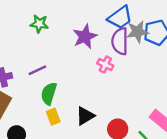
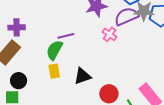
purple semicircle: (120, 41) -> (127, 16), turned 55
purple line: (37, 70) -> (66, 36), moved

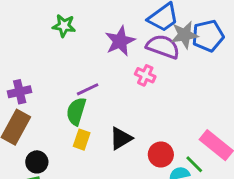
purple semicircle: (127, 16) -> (163, 47), turned 55
yellow rectangle: (54, 71) -> (82, 140), turned 40

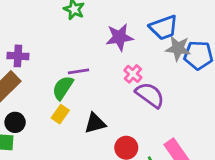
purple semicircle: (163, 47) -> (150, 95), moved

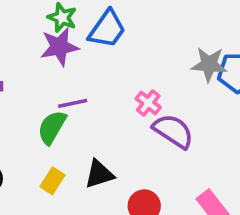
blue trapezoid: (164, 28) -> (107, 29), moved, turned -32
purple star: (119, 37) -> (59, 47), moved
yellow rectangle: (60, 114) -> (52, 181), moved

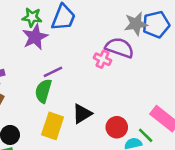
purple semicircle: (173, 131) -> (120, 48), moved
yellow rectangle: (52, 181) -> (53, 126), size x1.5

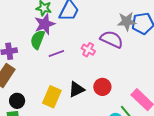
pink cross: (102, 59) -> (88, 50), moved
green semicircle: (43, 91) -> (38, 40), moved
red circle: (117, 127) -> (102, 87), moved

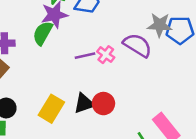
purple line: (56, 53) -> (85, 56), moved
red circle: (102, 87) -> (103, 104), moved

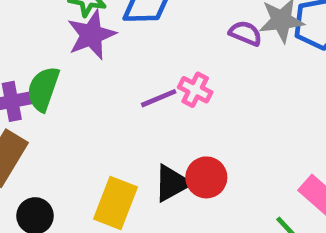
green semicircle: (43, 33) -> (43, 89), moved
purple semicircle: (137, 45) -> (245, 33), moved, size x0.6

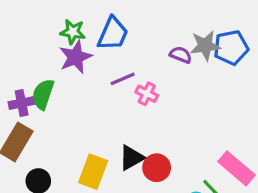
purple line: (159, 98) -> (123, 79), moved
red circle: (206, 177) -> (157, 168), moved

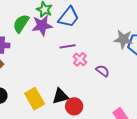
purple semicircle: (181, 55) -> (103, 71), moved
green semicircle: (43, 94) -> (21, 23), moved
yellow rectangle: (93, 172) -> (35, 99), turned -65

